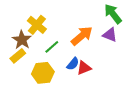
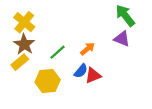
yellow cross: (37, 25) -> (24, 22), moved
orange arrow: (82, 36) -> (87, 49), moved, size x0.6

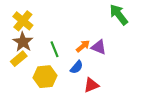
purple triangle: (122, 39) -> (99, 47), moved
green line: (58, 52) -> (54, 49), turned -70
red triangle: (93, 75) -> (91, 85), moved

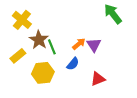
brown star: (23, 42) -> (39, 40), moved
purple triangle: (99, 47) -> (94, 45), turned 35
red triangle: (91, 85) -> (98, 79), moved

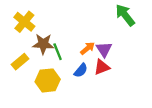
brown star: (39, 40) -> (43, 44), turned -30
red triangle: (98, 79) -> (102, 67), moved

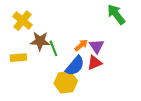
yellow rectangle: (20, 62) -> (18, 58), turned 35
blue semicircle: (81, 70) -> (75, 66), size x1.5
yellow hexagon: (48, 80) -> (66, 82), moved

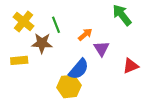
orange arrow: (81, 45) -> (85, 34), moved
green line: (53, 48) -> (56, 25), moved
red triangle: (95, 63) -> (131, 66), moved

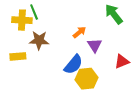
yellow cross: (24, 21) -> (22, 20), turned -36
green line: (56, 25) -> (34, 12), moved
yellow hexagon: (69, 86) -> (87, 79), moved

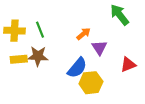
green line: (34, 12) -> (40, 30), moved
yellow cross: (22, 20) -> (14, 31), moved
brown star: (39, 40) -> (38, 56), moved

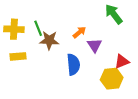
brown star: (38, 56) -> (49, 40), moved
blue semicircle: (77, 68) -> (73, 64), turned -45
yellow hexagon: (91, 83) -> (112, 79), moved

